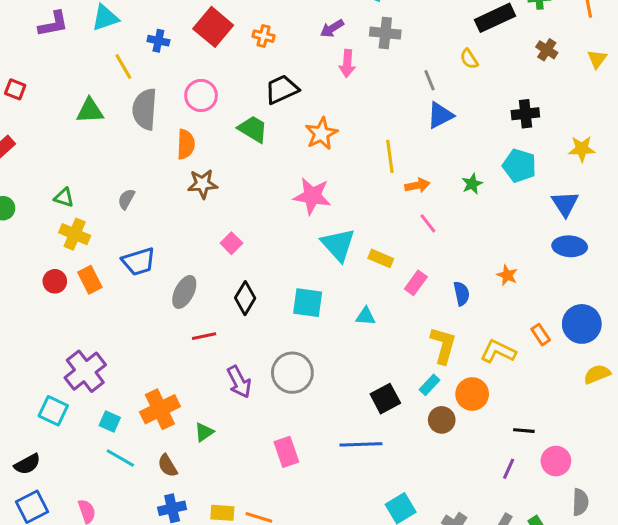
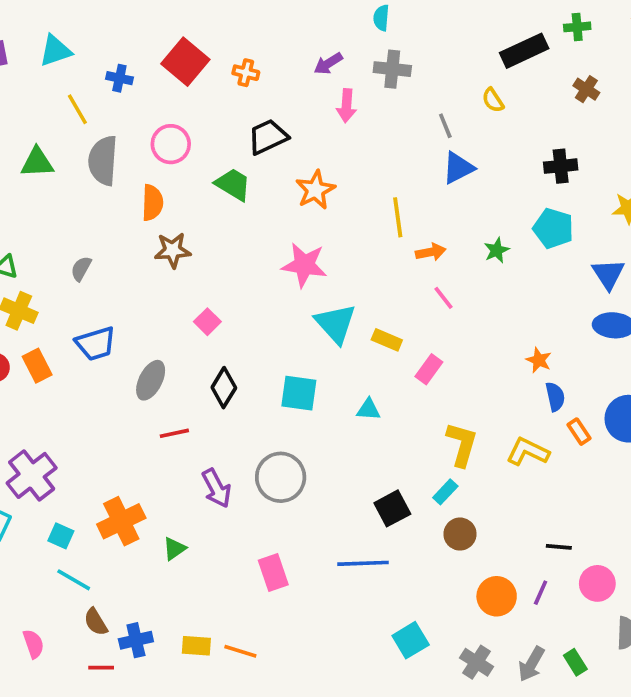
blue semicircle: (461, 293) -> (555, 397), moved
orange circle: (472, 394) -> (497, 596), moved
brown semicircle: (168, 466) -> (96, 622), moved

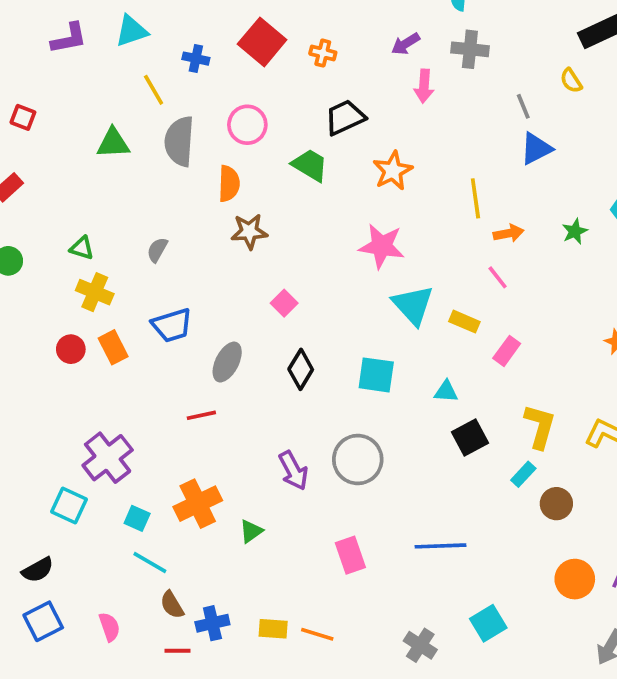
pink line: (444, 298) -> (498, 277), moved
red line: (174, 433) -> (201, 415), moved
black square: (392, 508) -> (470, 437), moved
brown circle: (460, 534) -> (556, 504), moved
gray cross: (476, 662) -> (420, 645), moved

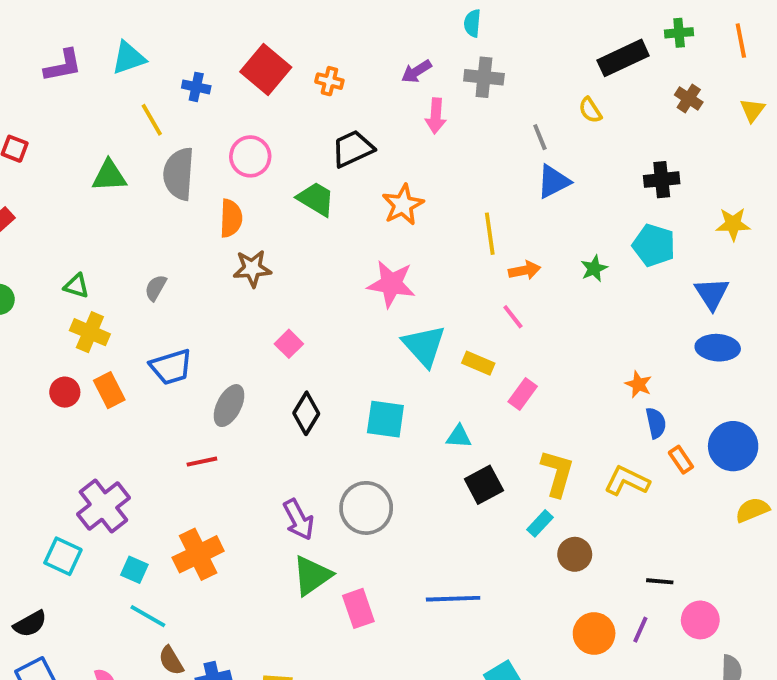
green triangle: (251, 531) -> (312, 576), moved, size x1.6

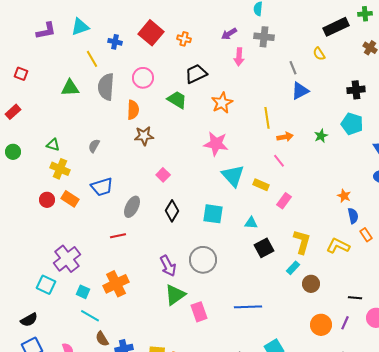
orange rectangle: (109, 390) -> (70, 199), turned -30

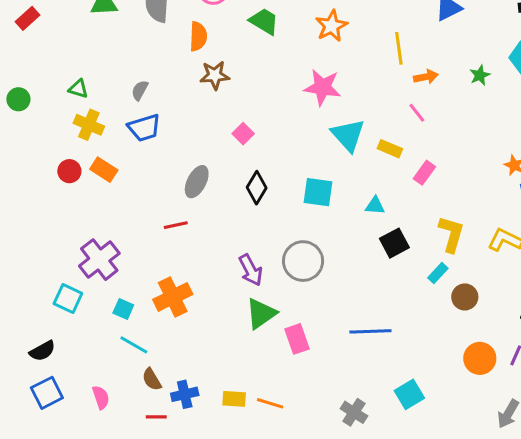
red rectangle: (13, 112) -> (27, 18), moved
blue trapezoid: (102, 187) -> (144, 128), moved

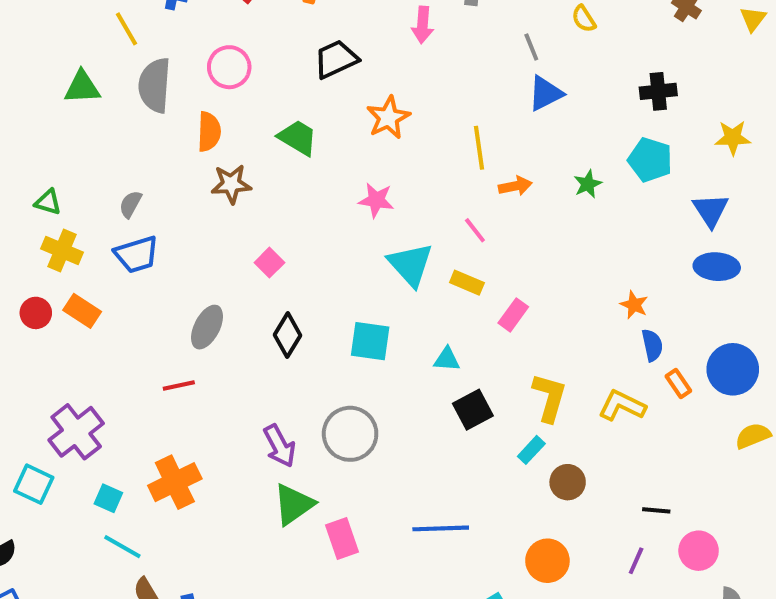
green trapezoid: (264, 21) -> (298, 138), moved
pink star: (323, 87) -> (376, 200), size x0.7
pink line: (417, 113) -> (475, 230), moved
orange circle: (480, 358) -> (547, 561), moved

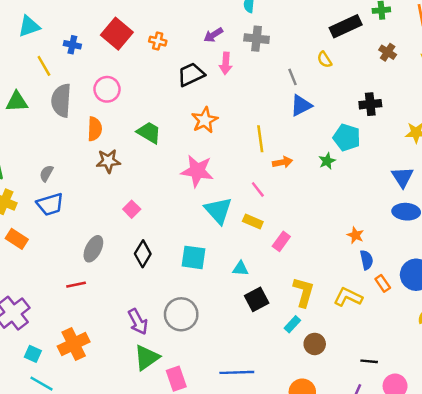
black trapezoid: (336, 59) -> (191, 74), moved
cyan pentagon: (650, 160) -> (347, 138), moved
pink star: (376, 200) -> (197, 171), size x1.5

